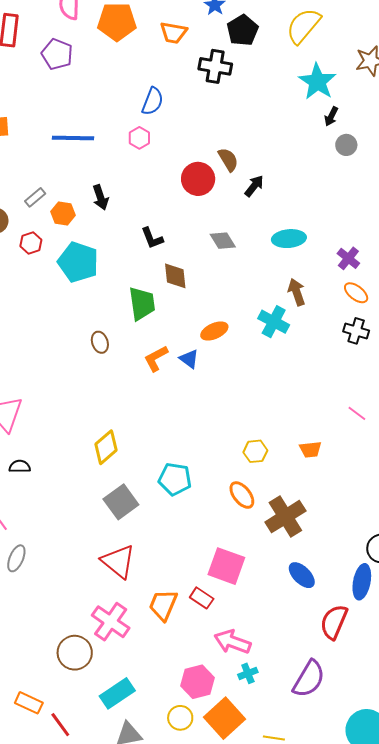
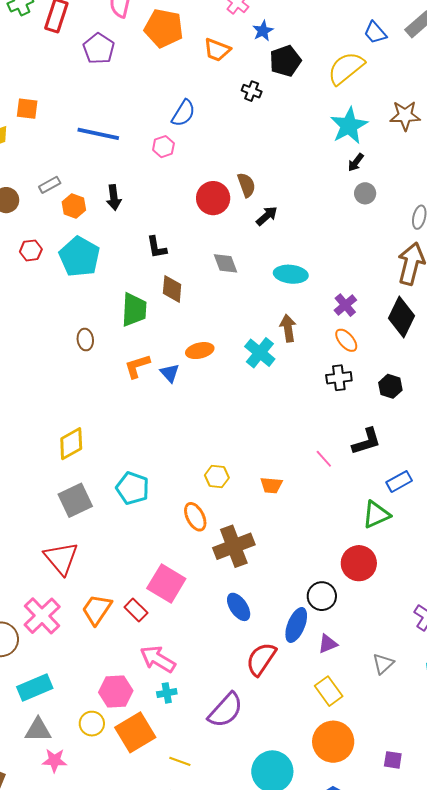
black cross: (215, 66) -> (252, 91), size x0.6
red hexagon: (31, 243) -> (31, 250), moved
black cross: (356, 331) -> (339, 378), turned -35

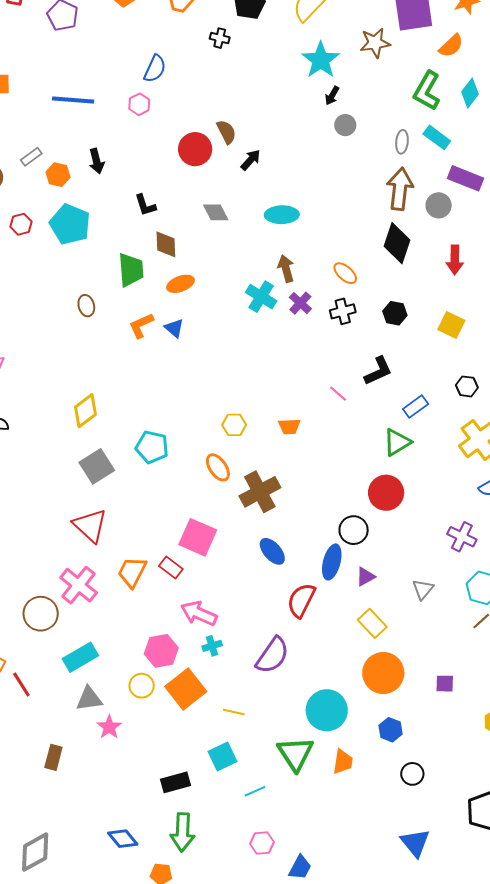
purple cross: (345, 305) -> (300, 303), moved
orange ellipse: (200, 351) -> (181, 284), moved
pink star: (54, 760) -> (109, 727), turned -30

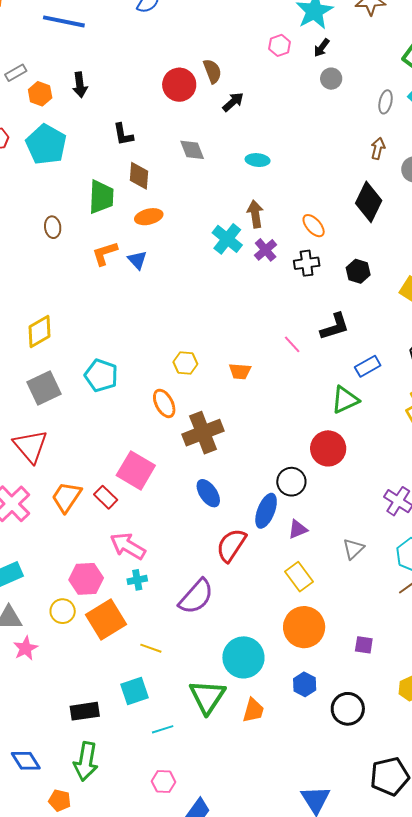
pink hexagon: (139, 104) -> (280, 45), moved
brown arrow: (400, 189) -> (378, 148), size x0.5
cyan ellipse: (282, 215) -> (258, 160), size x0.7
black circle: (412, 774) -> (348, 709), moved, size x1.4

